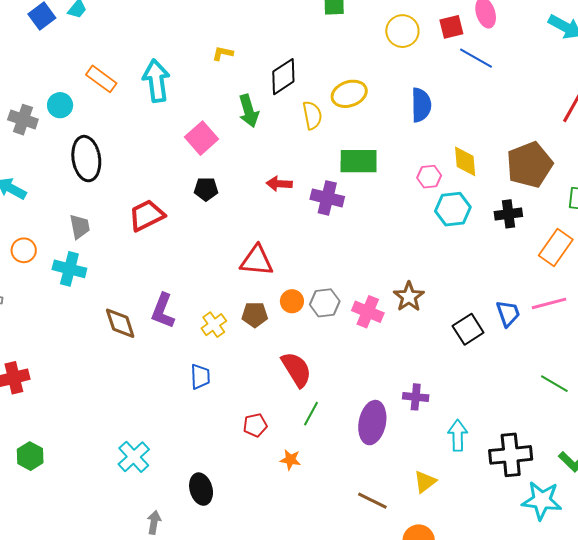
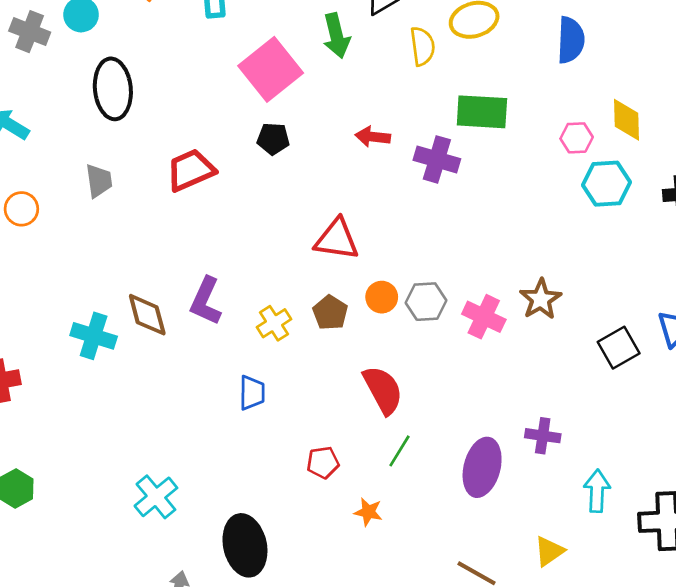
pink square: (202, 138) -> (271, 69), size x1.4
cyan cross: (69, 269) -> (94, 336), moved
brown pentagon: (255, 315) -> (330, 313), turned 30
black ellipse: (201, 489) -> (245, 545), size x1.4

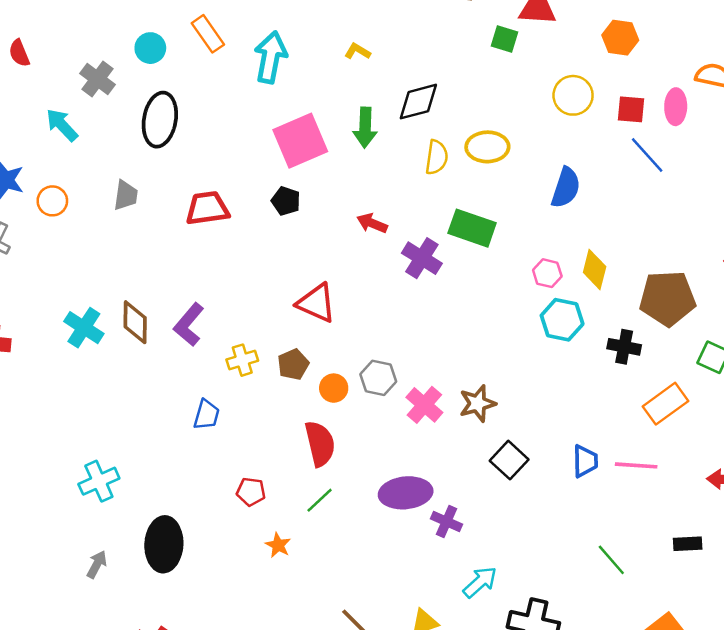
gray cross: (30, 32) -> (97, 79), moved
orange circle: (382, 297) -> (334, 388), moved
black square: (619, 348) -> (509, 460), moved, turned -33
purple ellipse: (482, 467) -> (406, 493), moved, turned 54
cyan arrow: (597, 491) -> (480, 582), turned 30

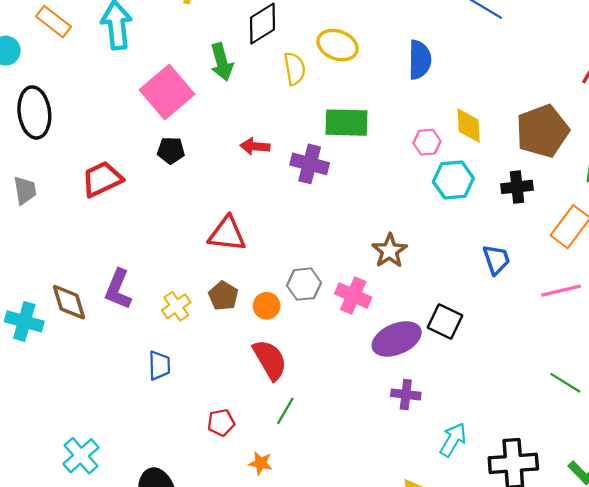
yellow ellipse: (487, 147) -> (337, 45), turned 39
brown star: (478, 403) -> (390, 251), moved
blue trapezoid: (585, 461) -> (496, 260), moved
purple ellipse: (406, 493) -> (397, 339), moved

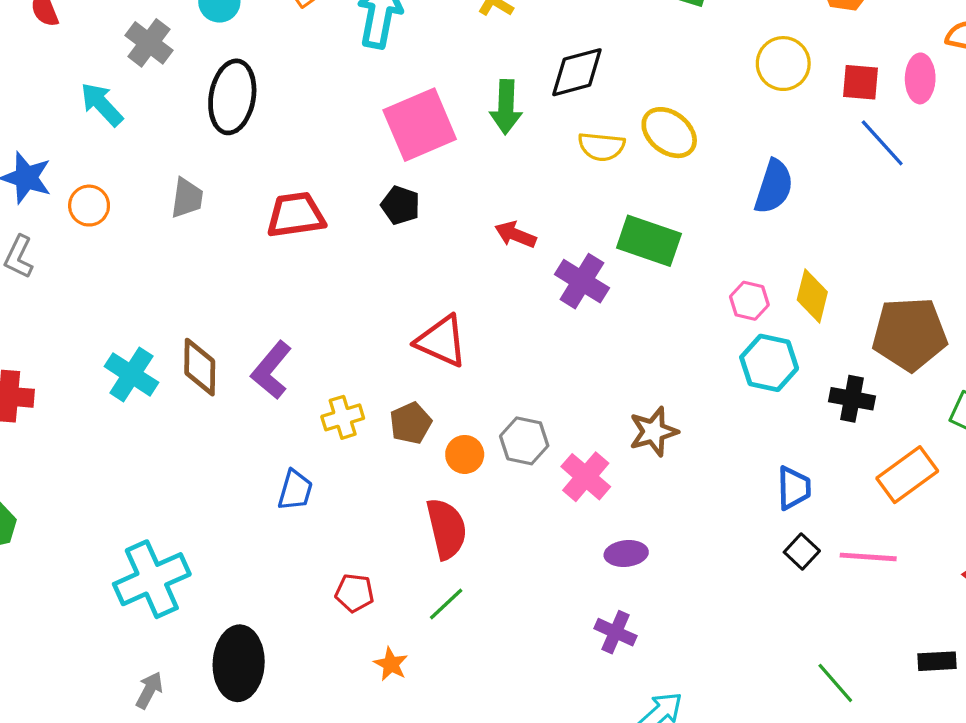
yellow semicircle: (295, 69) -> (601, 147), turned 88
black square: (445, 321) -> (802, 552), moved, size x0.7
purple ellipse: (397, 339) -> (626, 554), size x0.6
cyan cross: (81, 456) -> (152, 579), size x1.4

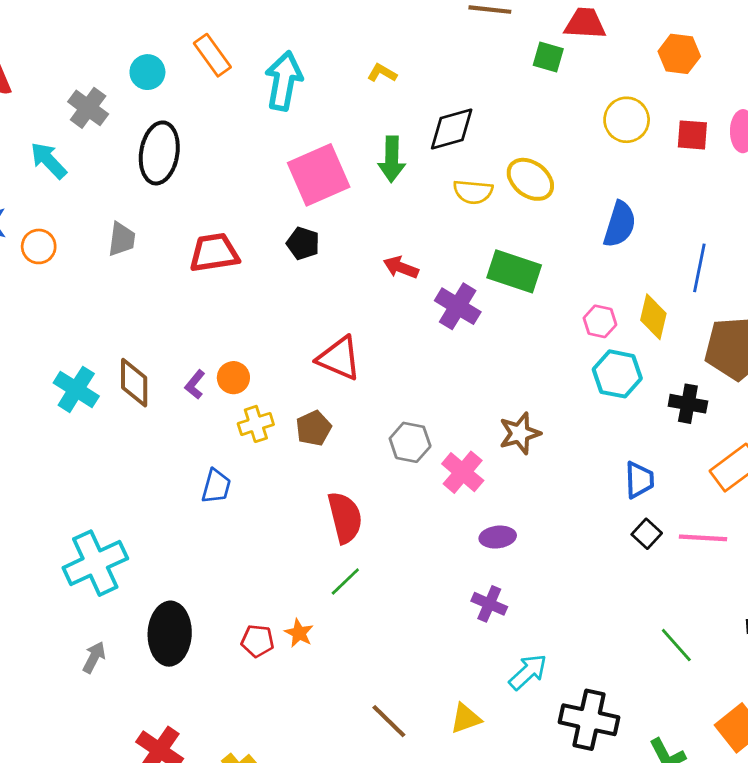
blue line: (882, 143) -> (699, 268), moved, turned 54
purple L-shape: (271, 370) -> (195, 385), size x0.6
orange circle: (465, 454) -> (233, 378), moved
red pentagon: (355, 593) -> (258, 641), moved

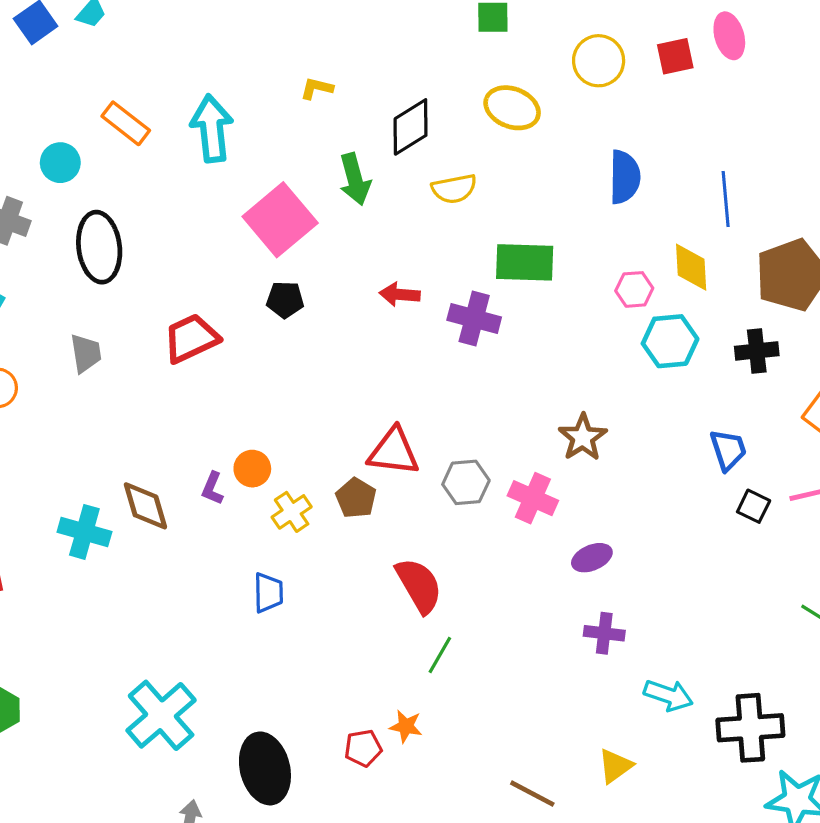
yellow ellipse: (530, 179) -> (512, 108), moved
red triangle: (339, 358) -> (394, 452), moved
cyan arrow: (528, 672) -> (668, 695), turned 78

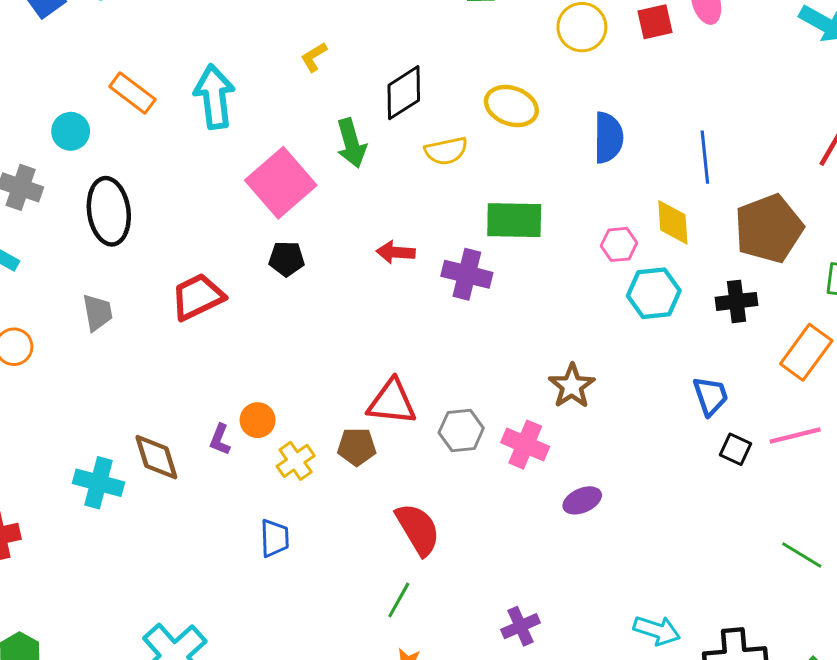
yellow L-shape: (317, 88) -> (314, 57), turned -44
yellow ellipse: (512, 108) -> (511, 106), moved
brown pentagon: (356, 498) -> (357, 447), turned -30
purple cross: (604, 633) -> (520, 626), moved, turned -30
green line: (440, 655) -> (399, 600), moved

